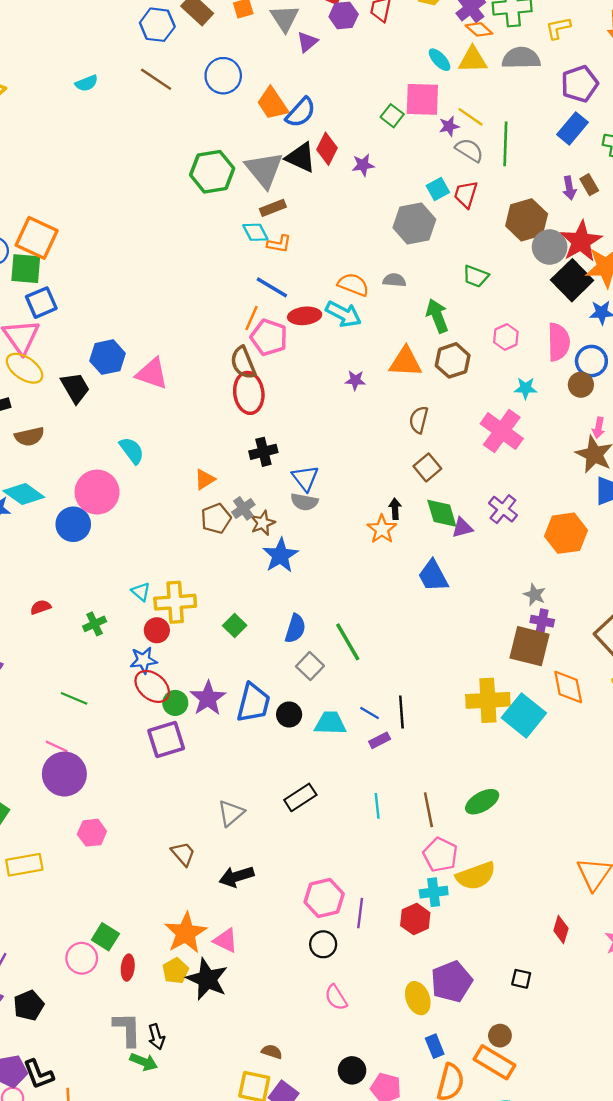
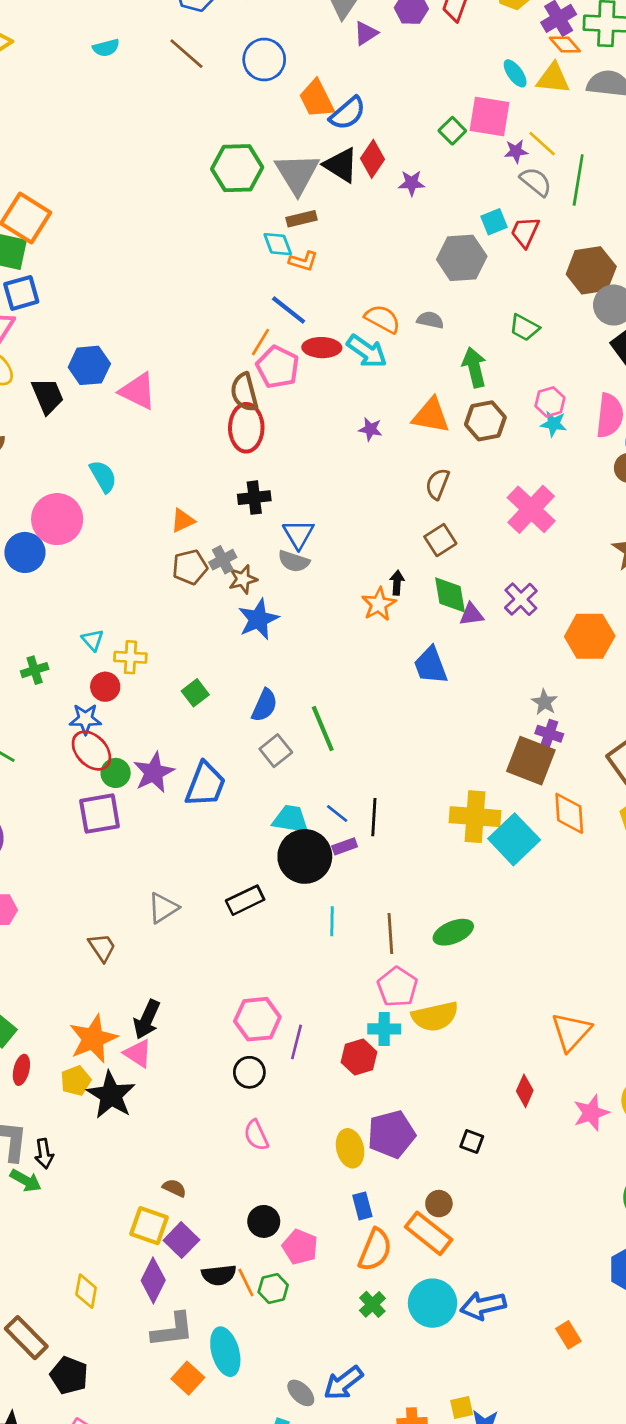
cyan star: (526, 388) -> (554, 424), moved
yellow cross: (175, 602) -> (130, 657), size x0.7
black circle: (289, 714) -> (305, 856), moved, size x1.8
black arrow: (236, 877) -> (147, 1019), moved, turned -56

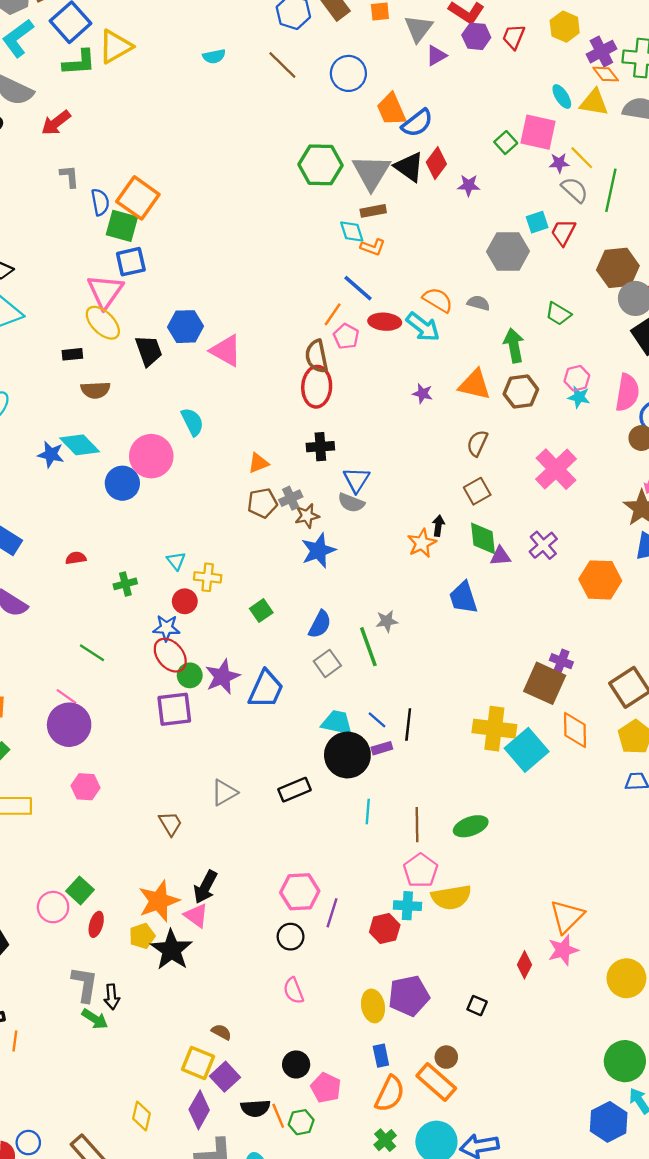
pink pentagon: (278, 367) -> (346, 336), size x0.7
gray star: (545, 702) -> (387, 621), moved, turned 30
pink star: (591, 1113) -> (563, 950), moved

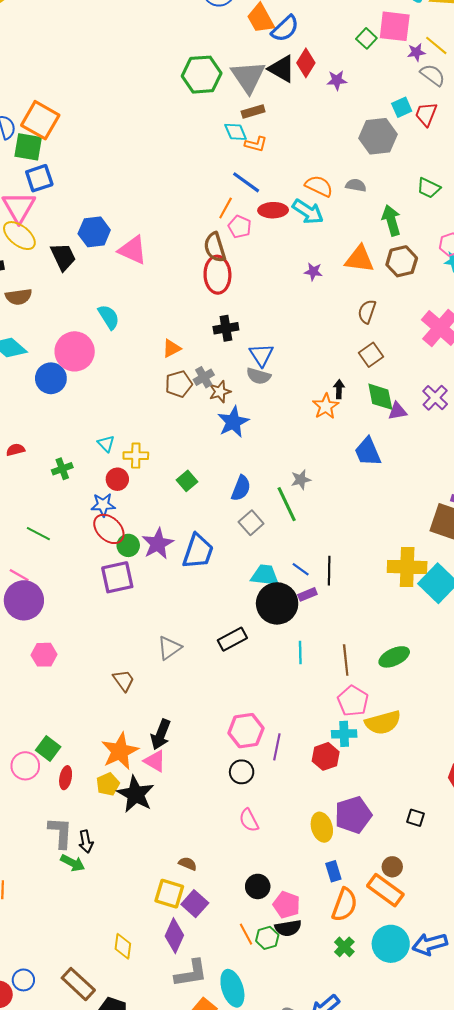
black semicircle: (255, 1108) -> (288, 928), moved

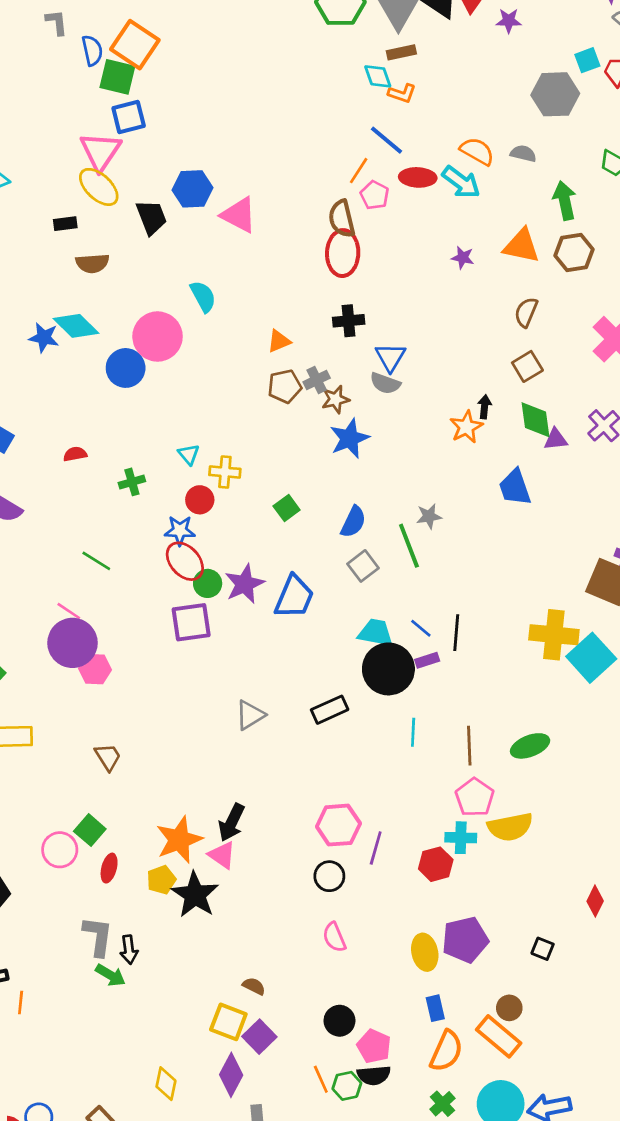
pink hexagon: (44, 655) -> (95, 669), moved
brown trapezoid: (124, 680) -> (108, 757), moved

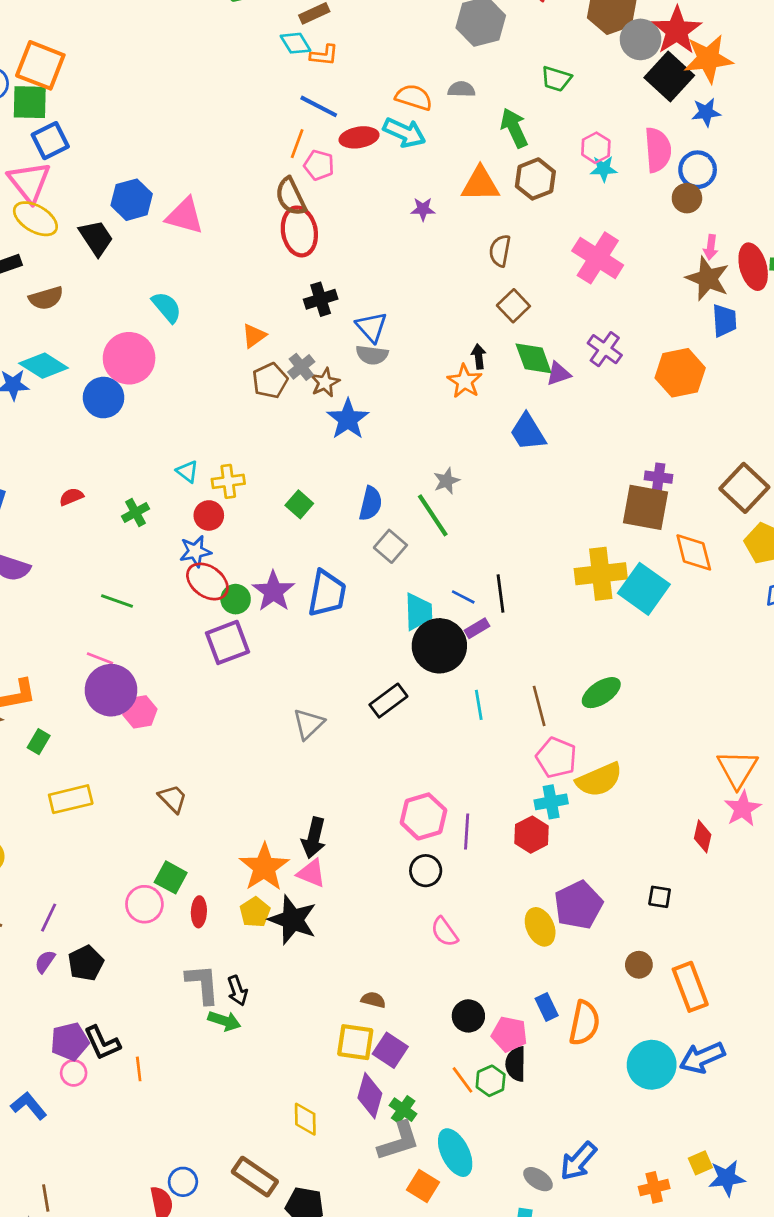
cyan trapezoid: (376, 633) -> (418, 612), turned 90
blue rectangle: (435, 1008) -> (547, 1007), moved
orange rectangle: (499, 1036) -> (690, 987), moved, turned 42
black semicircle: (374, 1075) -> (516, 1064), turned 108
green cross: (442, 1104) -> (403, 1110), moved

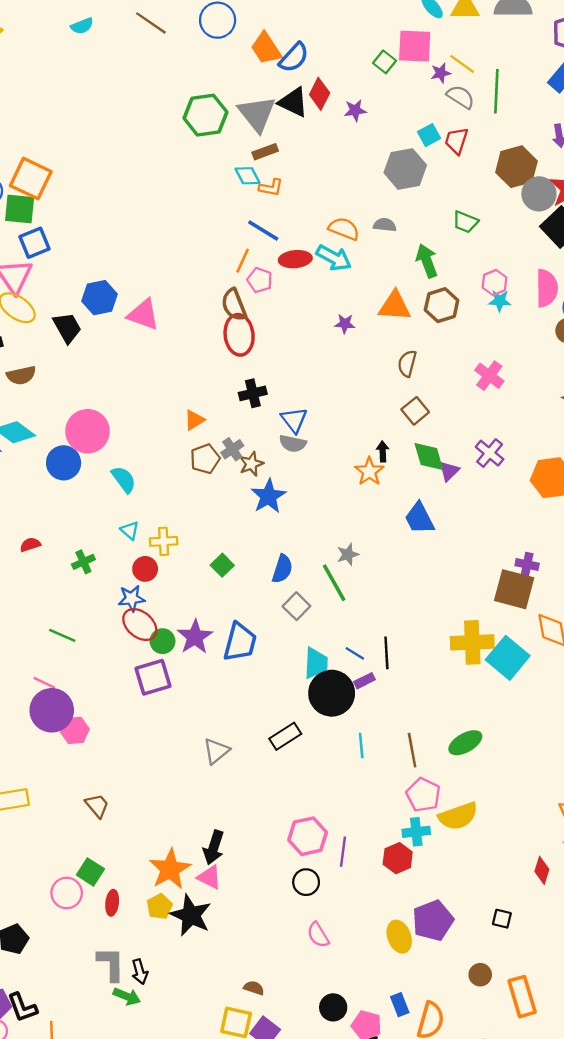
pink cross: (598, 258) -> (489, 376), size x0.7
cyan semicircle: (167, 307) -> (124, 479), moved
purple triangle: (559, 374) -> (449, 471), turned -30

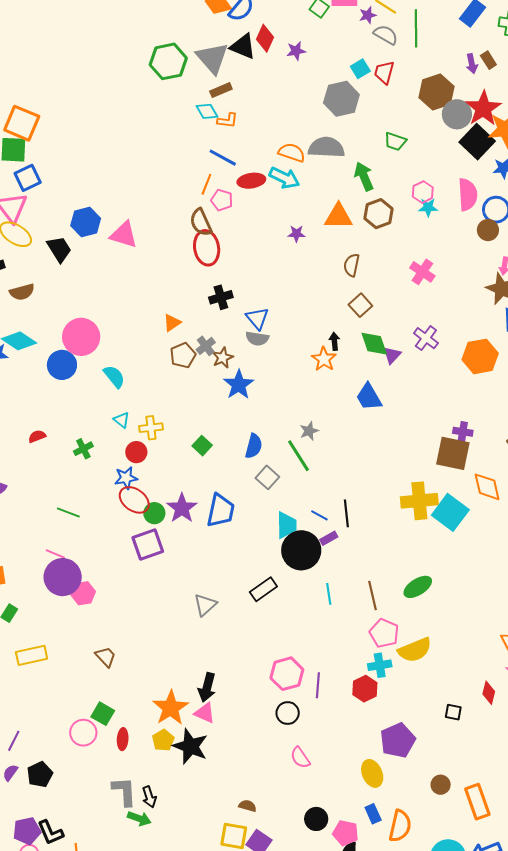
gray semicircle: (385, 225) -> (326, 147), size x1.8
black square: (502, 919) -> (453, 712), moved
yellow ellipse: (399, 937) -> (372, 773), moved

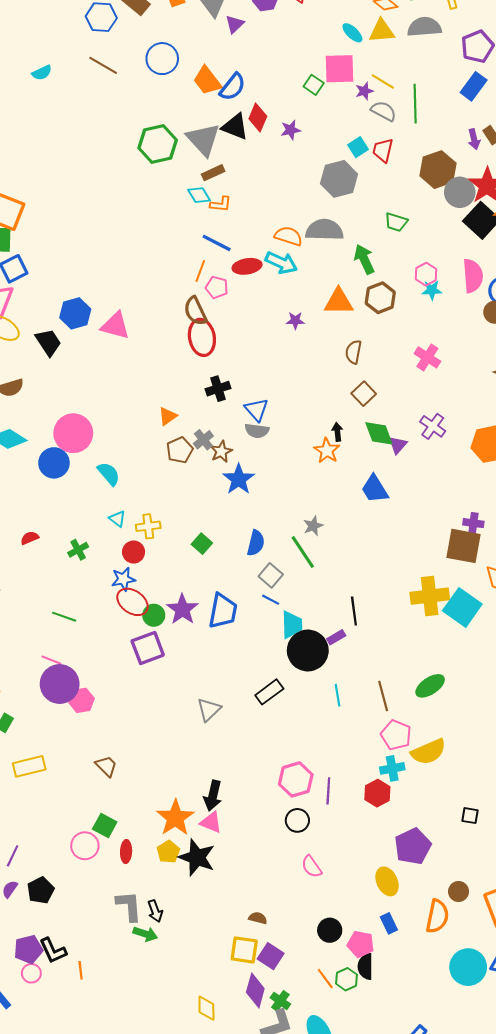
blue line: (319, 515) -> (271, 600), moved
orange semicircle: (400, 826) -> (437, 916), moved

